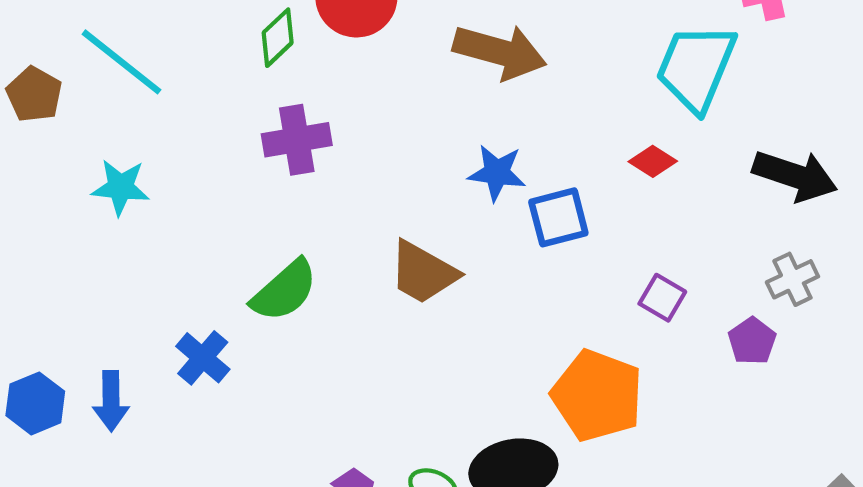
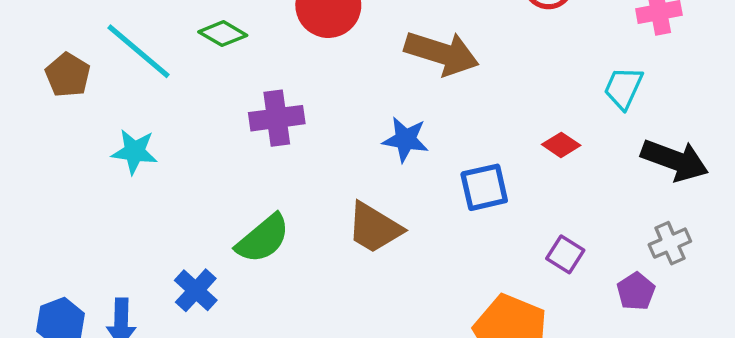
green diamond: (278, 38) -> (223, 34), moved, turned 72
cyan trapezoid: (696, 67) -> (623, 88), moved, size x0.6
blue star: (497, 173) -> (406, 139), moved

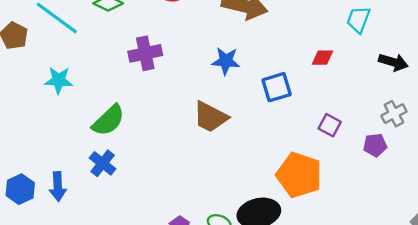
red diamond: (561, 145) -> (322, 58), turned -30
black arrow: (675, 160) -> (393, 62), size x0.7
green semicircle: (263, 239) -> (108, 120), moved
purple pentagon: (636, 291) -> (375, 145), turned 30

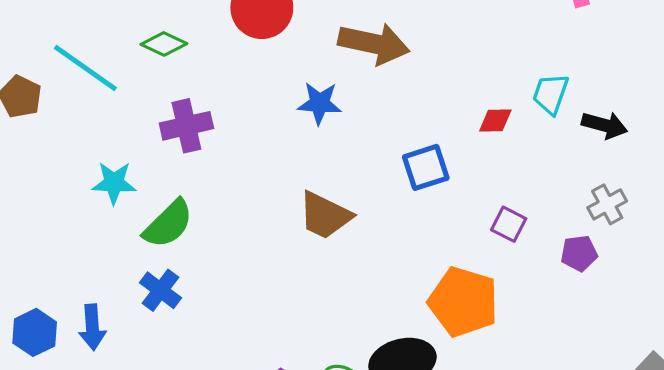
cyan trapezoid: (358, 20) -> (551, 94), moved
purple cross: (145, 53) -> (186, 126), moved
blue star: (226, 61) -> (320, 103), moved
cyan star: (59, 80) -> (114, 183), moved

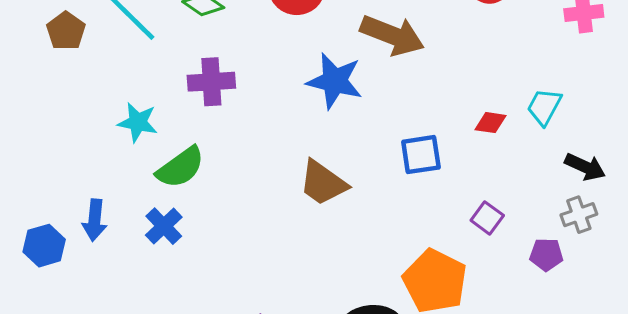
blue star: (320, 103) -> (335, 81), size x1.4
black arrow: (605, 125) -> (585, 167), moved
blue arrow: (92, 327) -> (95, 220), moved

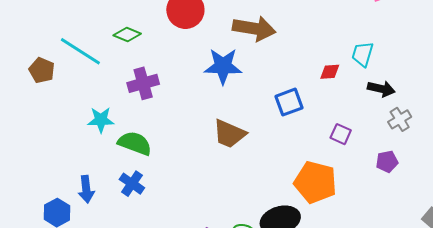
green semicircle: (180, 167) -> (135, 143), turned -112
black arrow: (585, 167) -> (381, 89), moved
purple pentagon: (546, 254) -> (387, 162), moved

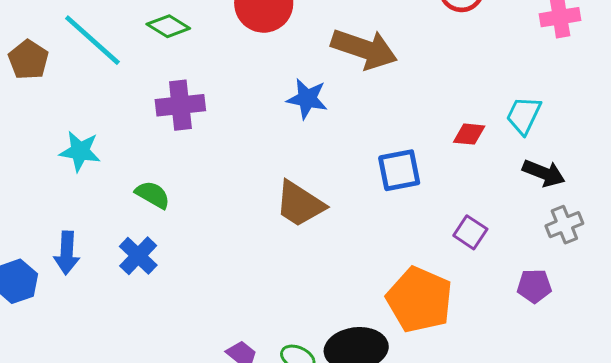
blue star: (223, 66) -> (307, 99), size x0.7
cyan star: (101, 120) -> (80, 151), moved
green semicircle: (135, 143) -> (153, 195), size x0.7

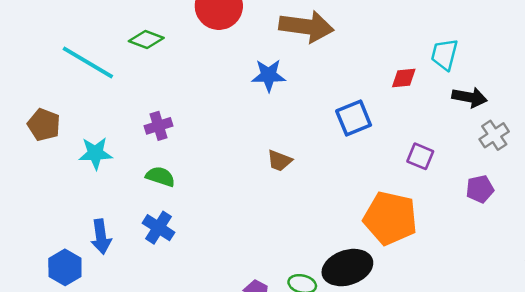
brown pentagon: (28, 60) -> (44, 125), moved
purple cross: (180, 105) -> (159, 126), moved, size x0.7
brown trapezoid: (300, 204) -> (279, 161), size x0.6

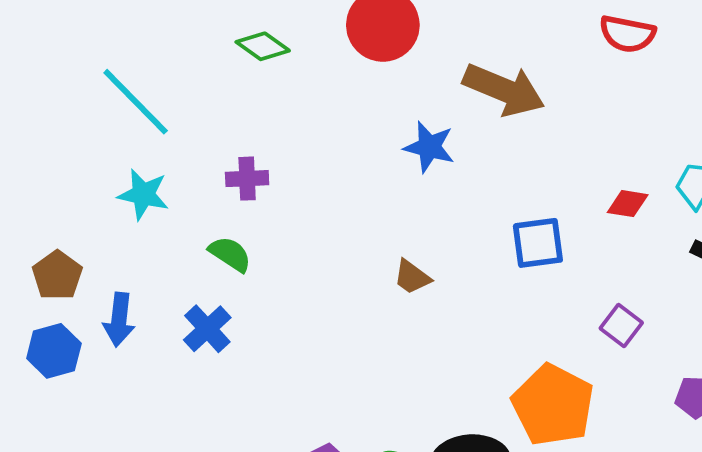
cyan line: (88, 63) -> (136, 102), moved
brown pentagon: (44, 125) -> (57, 275), moved

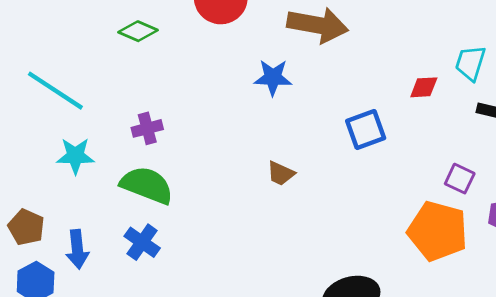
green semicircle: (230, 254) -> (147, 185), size x1.6
purple square: (621, 325) -> (460, 179), moved
orange pentagon: (553, 405) -> (438, 231), moved

